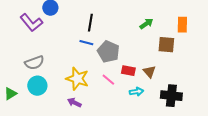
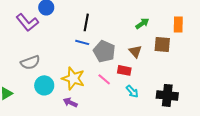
brown triangle: (149, 72) -> (135, 51), moved
cyan circle: (37, 86) -> (44, 85), moved
cyan arrow: (136, 92) -> (132, 91), turned 56

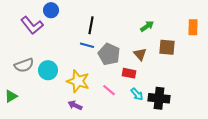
orange rectangle: (178, 24) -> (193, 27), moved
gray semicircle: (30, 62) -> (24, 65), moved
pink line: (104, 79) -> (109, 90), moved
cyan circle: (44, 85) -> (48, 70), moved
black cross: (167, 95) -> (159, 98), moved

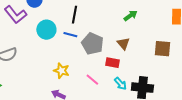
brown square: (167, 47) -> (162, 49), moved
cyan circle: (48, 70) -> (46, 30), moved
yellow star: (78, 81) -> (61, 71), size x0.7

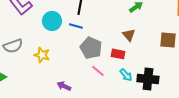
gray pentagon: (92, 44) -> (91, 48), moved
yellow star: (61, 71) -> (42, 55), moved

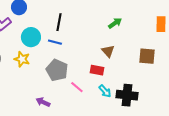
gray pentagon: (91, 48) -> (57, 70), moved
yellow star: (42, 55) -> (22, 59), moved

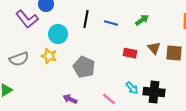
blue line: (55, 42) -> (111, 23), moved
brown triangle: (108, 51) -> (154, 48), moved
red rectangle: (97, 70) -> (130, 53), moved
pink line: (77, 87) -> (109, 99), moved

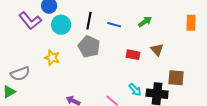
cyan circle: (58, 34) -> (61, 25), moved
brown square: (174, 53) -> (176, 78), moved
gray semicircle: (19, 59) -> (20, 74), moved
gray pentagon: (84, 67) -> (89, 47), moved

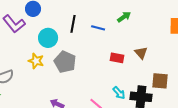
green arrow: (145, 22) -> (124, 17), moved
cyan circle: (61, 25) -> (48, 38), moved
gray pentagon: (89, 47) -> (65, 62), moved

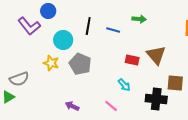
green arrow: (124, 17) -> (139, 19), turned 40
brown triangle: (141, 53) -> (156, 55), size x1.5
cyan arrow: (119, 93) -> (124, 85), moved

